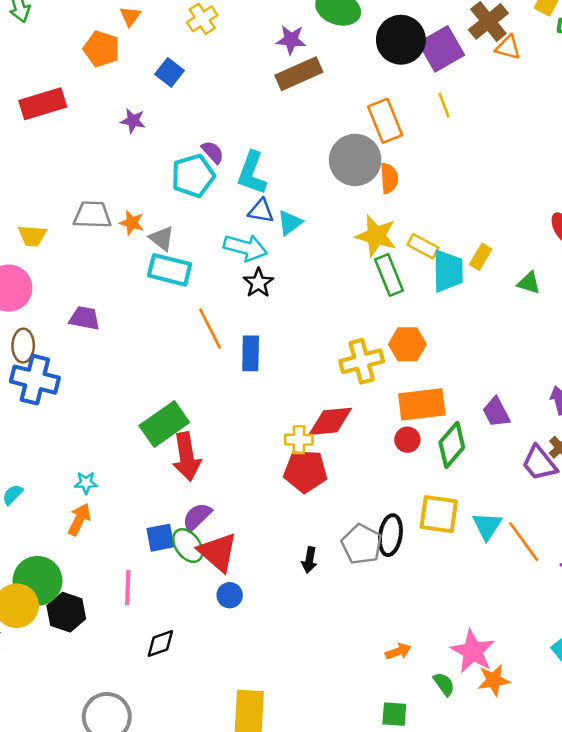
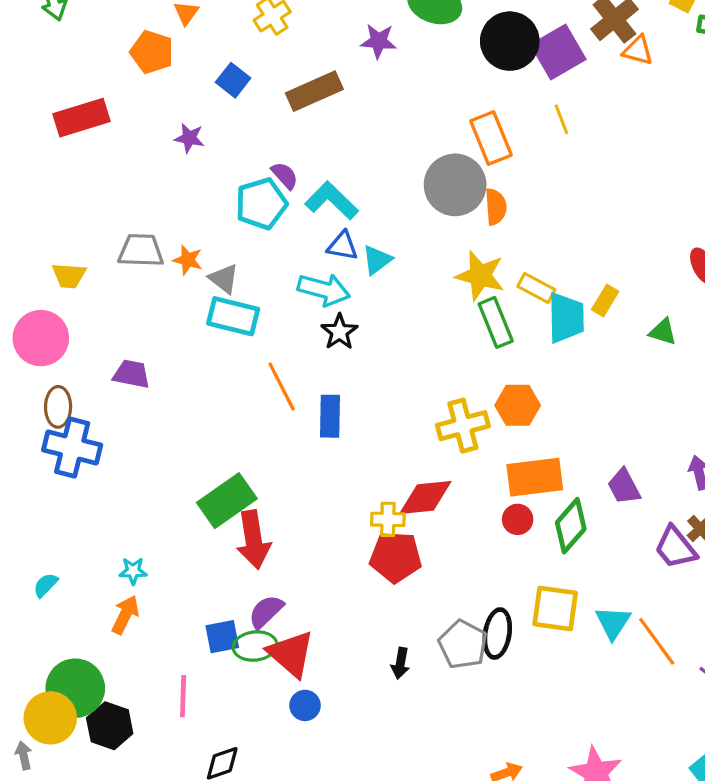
brown rectangle: (299, 74) -> (314, 91), moved
cyan L-shape: (252, 173) -> (332, 201), turned 114
green ellipse: (188, 546) -> (255, 646), turned -60

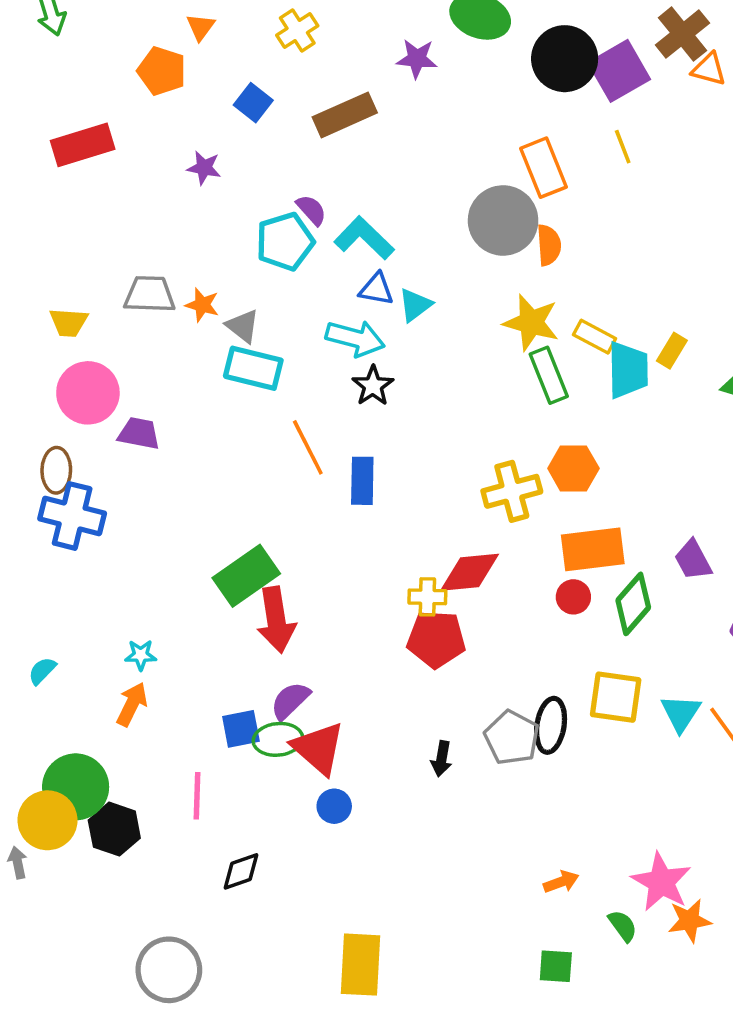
pink circle: (41, 338) -> (88, 393), moved

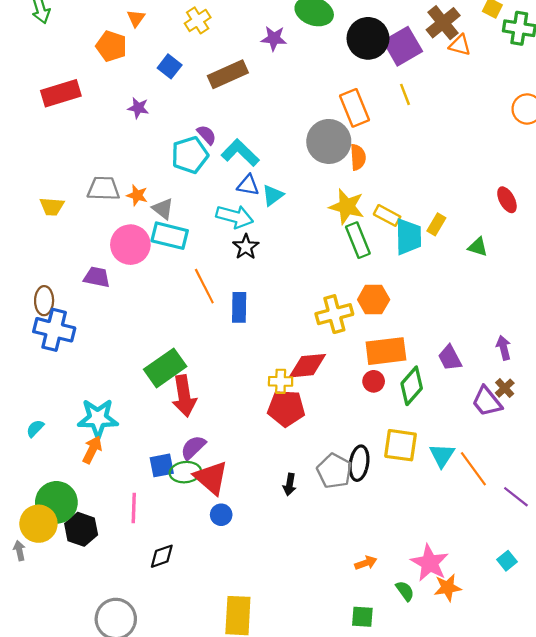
pink circle: (88, 393) -> (130, 245), moved
cyan star: (141, 655) -> (98, 418), size x2.0

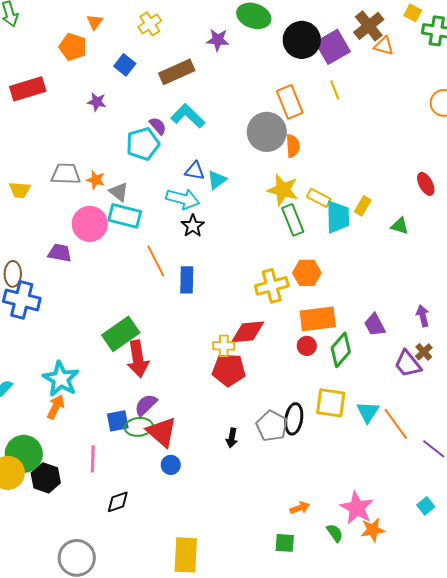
cyan L-shape: (240, 153) -> (188, 116), moved
cyan star: (98, 418) -> (61, 379), turned 30
green square: (362, 617) -> (285, 543), moved

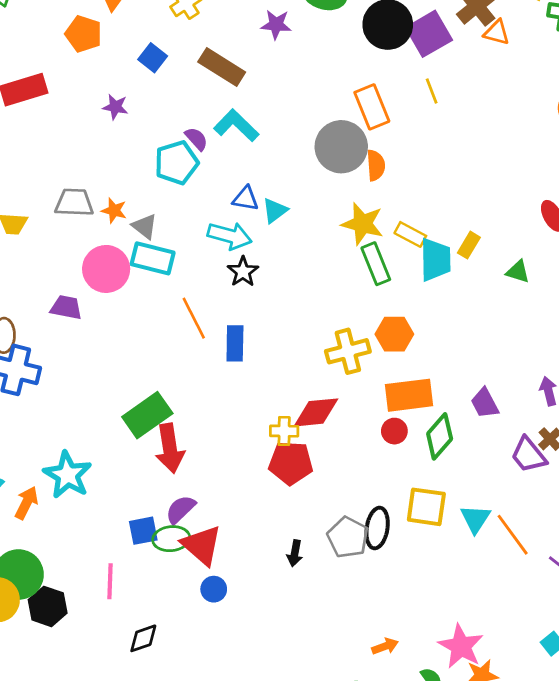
brown rectangle: (177, 72) -> (222, 67), turned 56
orange arrow: (56, 407) -> (26, 503), moved

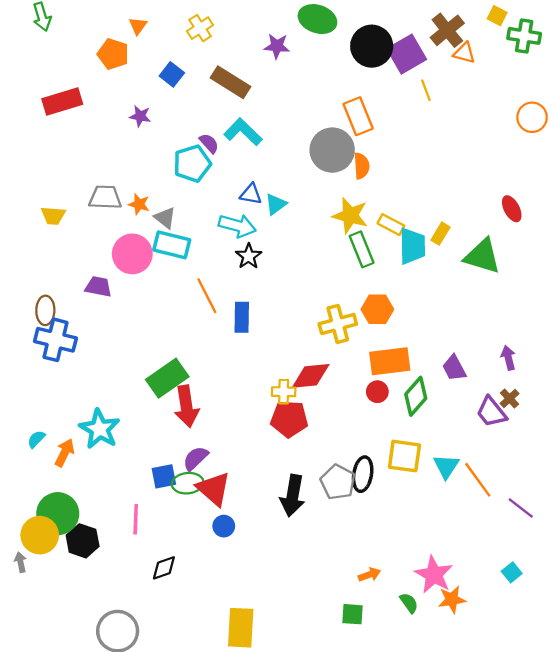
yellow line: (432, 91) -> (426, 90), moved
green triangle: (518, 272) -> (482, 256), size x1.8
black arrow: (295, 553) -> (293, 496), size x1.8

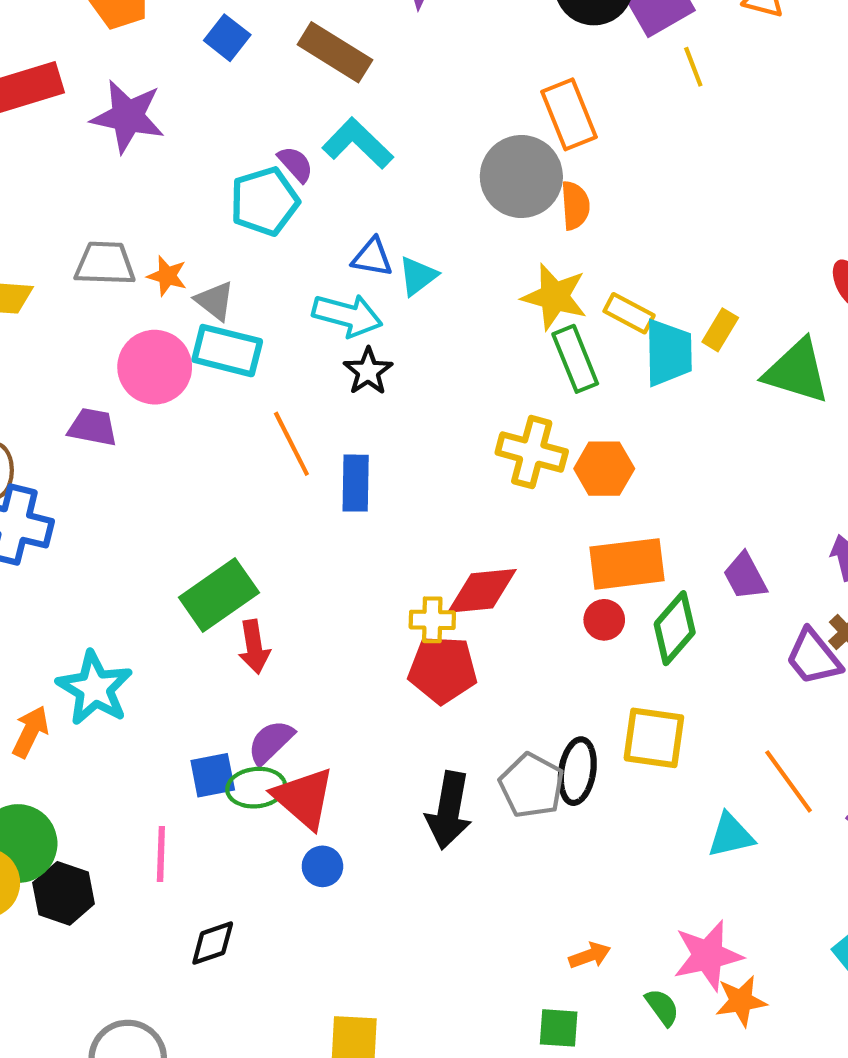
purple star: (140, 116) -> (128, 116), moved, size x1.8
yellow cross: (338, 324) -> (532, 452), moved, turned 30
red arrow: (186, 406) -> (254, 647), size x0.7
cyan triangle: (446, 466) -> (731, 835), moved, turned 44
pink star: (434, 575) -> (708, 955), turned 30

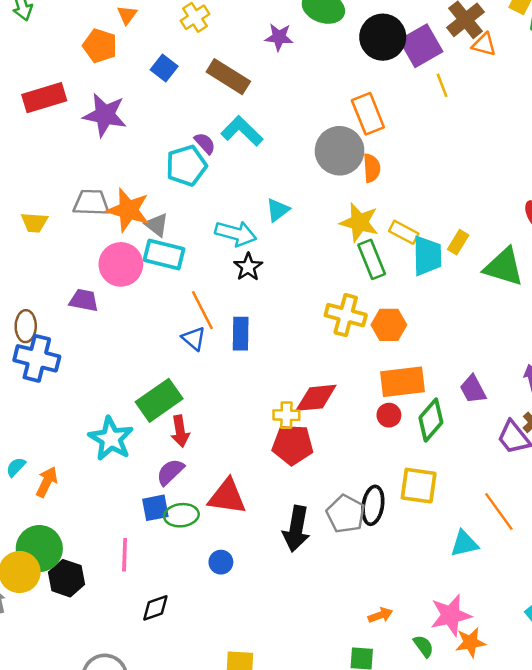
blue triangle: (372, 257) -> (194, 339), moved, turned 30
orange star: (167, 276) -> (128, 210), size x1.8
cyan star: (95, 688) -> (111, 439), moved
purple semicircle: (271, 742) -> (170, 472), moved
red triangle: (304, 798) -> (227, 497), moved, turned -33

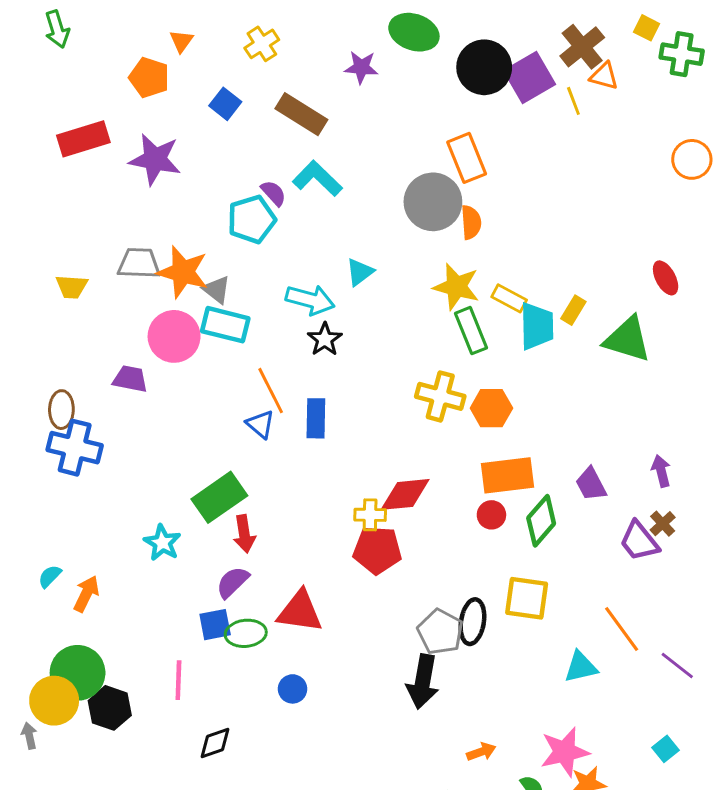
yellow line: (442, 85) -> (573, 101), moved
cyan star: (111, 439) -> (162, 543), size x0.7
black arrow: (296, 529) -> (423, 682), moved

